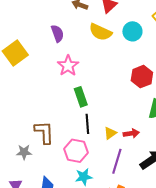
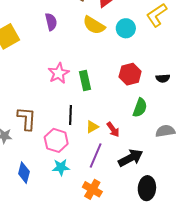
pink star: (68, 66) -> (59, 73), moved
green rectangle: (81, 97) -> (85, 81), moved
red arrow: (131, 133) -> (113, 129), turned 56

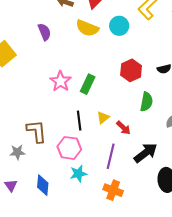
green rectangle: (85, 81) -> (88, 84), turned 48
yellow triangle: (92, 127) -> (103, 118), moved

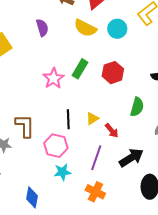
red hexagon: (131, 70) -> (113, 73), moved
green rectangle: (88, 84) -> (80, 69), moved
blue diamond: (43, 185) -> (32, 197), moved

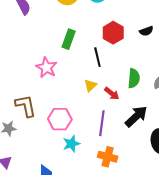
red hexagon: (113, 73) -> (113, 33), moved
pink star: (53, 78) -> (46, 67), moved
green semicircle: (137, 107) -> (134, 78), moved
black line: (68, 119) -> (97, 57), moved

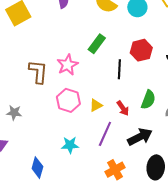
yellow triangle: (90, 85) -> (96, 105), moved
brown L-shape: (26, 106) -> (38, 72), moved
pink hexagon: (60, 119) -> (68, 100), moved
orange cross: (108, 157) -> (115, 170), moved, turned 30

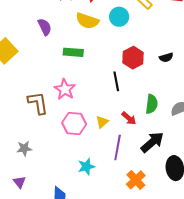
green rectangle: (97, 44) -> (73, 52), moved, turned 72

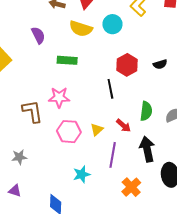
pink star: (65, 89) -> (59, 97), turned -30
black arrow: (152, 142) -> (147, 149), turned -60
purple triangle: (19, 182) -> (15, 191), turned -32

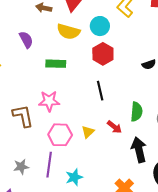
red hexagon: (127, 65) -> (103, 54), moved
purple line: (113, 155) -> (49, 165), moved
gray star: (19, 157) -> (21, 167), moved

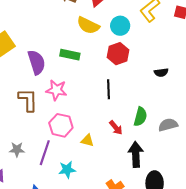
purple semicircle: (26, 40) -> (37, 62), moved, size x1.4
yellow triangle: (88, 132) -> (87, 140), moved, turned 48

